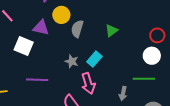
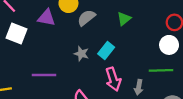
gray semicircle: (77, 29) -> (86, 18), turned 36
white square: (24, 46) -> (17, 33), moved
pink arrow: (88, 83) -> (113, 79), moved

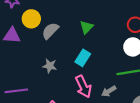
cyan rectangle: (106, 51) -> (83, 58), moved
gray arrow: (139, 87) -> (109, 91), turned 56

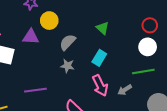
green triangle: (86, 27) -> (103, 28), turned -32
gray semicircle: (50, 31) -> (68, 42), moved

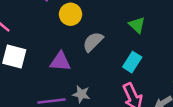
purple triangle: (31, 37) -> (60, 61), moved
gray star: (67, 66) -> (81, 94), moved

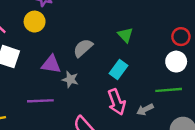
yellow circle: (71, 14) -> (35, 22), moved
gray star: (81, 94) -> (70, 79), moved

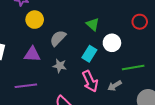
yellow circle: (35, 22) -> (35, 20), moved
white circle: (176, 62) -> (112, 43), moved
gray star: (70, 79) -> (60, 66), moved

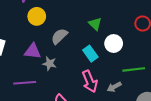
cyan rectangle: (89, 54) -> (90, 54), turned -70
gray star: (60, 66) -> (49, 64), moved

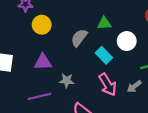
green triangle: (95, 24) -> (104, 23), turned -40
gray semicircle: (59, 36) -> (79, 38), moved
gray star: (49, 64) -> (67, 81), moved

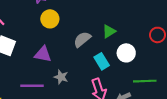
green triangle: (104, 23) -> (109, 31), turned -40

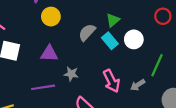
cyan rectangle: (102, 61) -> (110, 41), moved
green line: (145, 81) -> (157, 65), turned -55

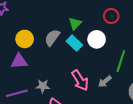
red circle: (163, 16) -> (111, 16), moved
yellow circle: (51, 17) -> (25, 39), moved
gray star: (71, 74) -> (43, 86), moved

